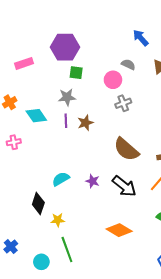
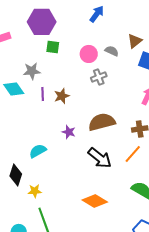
blue arrow: (141, 38) -> (97, 14), moved, turned 78
gray semicircle: (128, 64) -> (112, 51), moved
gray star: (67, 97) -> (32, 71), moved
brown semicircle: (126, 149) -> (102, 122), turned 124
purple star: (93, 181) -> (69, 132), moved

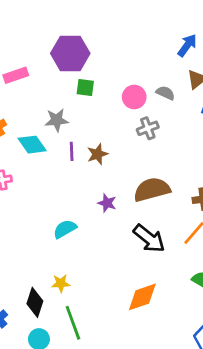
blue arrow: (97, 14) -> (187, 45), moved
black diamond: (16, 175) -> (35, 302), moved
orange diamond: (95, 201) -> (142, 297), turned -50

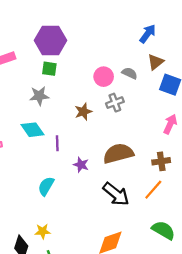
green square: (85, 87) -> (49, 69), moved
cyan diamond: (32, 145) -> (32, 130), moved
purple line: (72, 151) -> (57, 143), moved
brown star: (97, 154) -> (83, 112), moved
cyan semicircle: (65, 229) -> (46, 186), turned -30

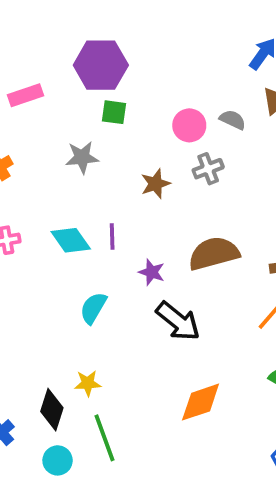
green square: (49, 69) -> (114, 112), moved
cyan diamond: (32, 130) -> (71, 240), moved
black arrow: (116, 194) -> (178, 321), moved

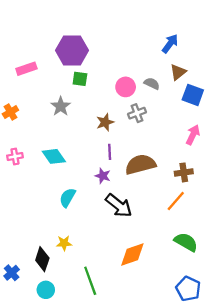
gray star: (82, 157) -> (61, 106), turned -30
purple line: (112, 236) -> (110, 152), moved
green line: (105, 438) -> (90, 281), moved

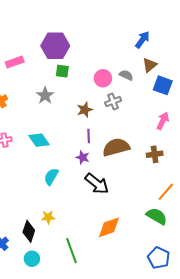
orange line: (176, 201) -> (166, 192), moved

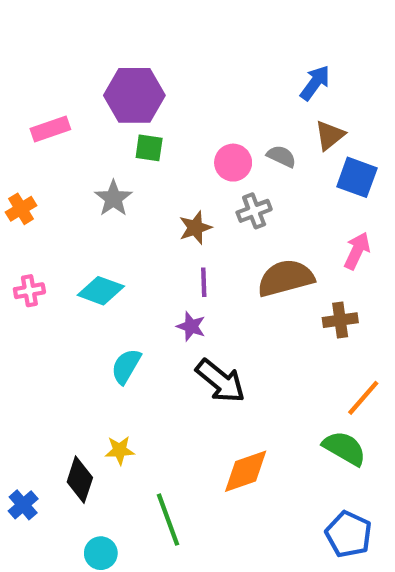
cyan diamond: (39, 140) -> (101, 291), turned -35
brown semicircle: (116, 147) -> (286, 278), moved
cyan circle: (32, 259) -> (101, 553), moved

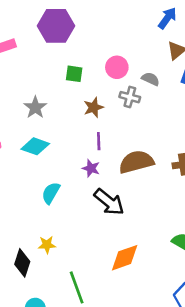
green square: (149, 148) -> (74, 74), moved
gray semicircle: (281, 156) -> (151, 79), moved
gray star: (113, 198) -> (35, 107), moved
gray cross: (254, 211) -> (130, 97), turned 36
brown semicircle: (286, 278) -> (136, 162), moved

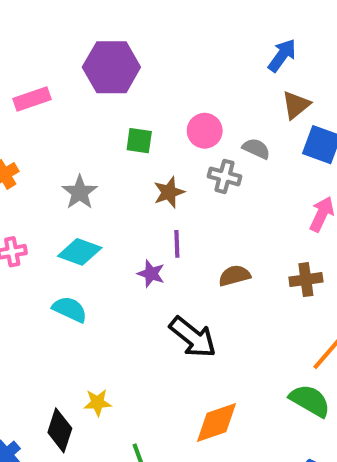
brown semicircle: (136, 162) -> (234, 276), size x0.6
purple star: (91, 168) -> (151, 274), moved
cyan semicircle: (51, 193) -> (70, 309), moved, turned 85

